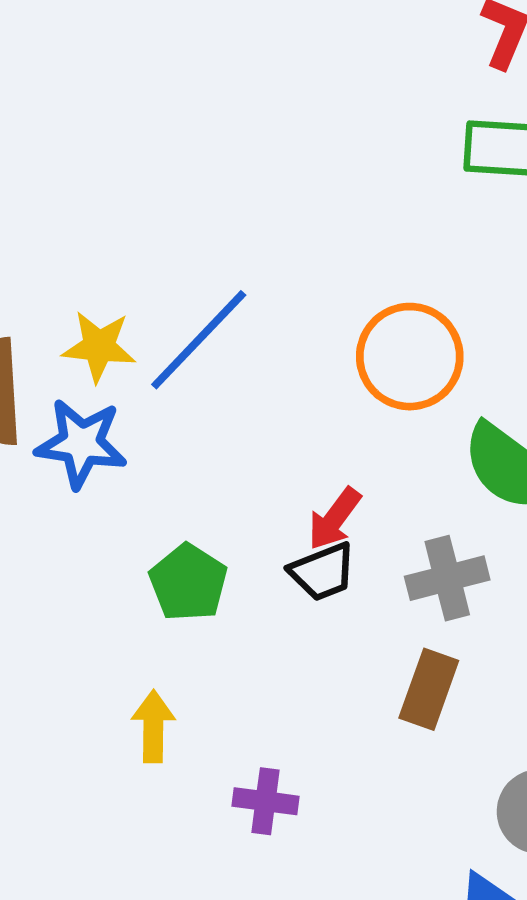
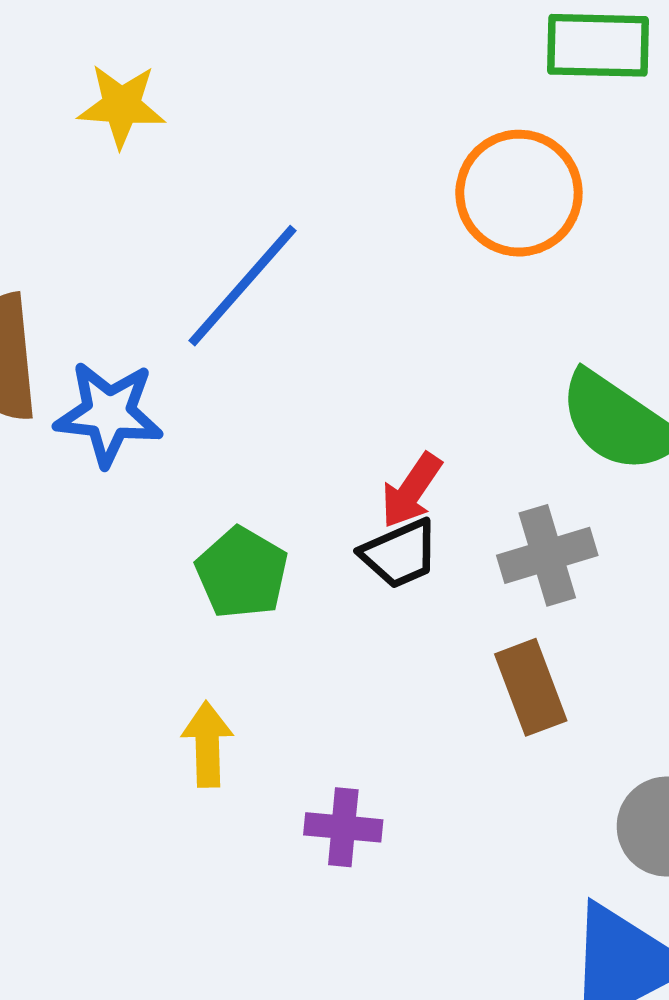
yellow star: (99, 346) -> (121, 106), moved
orange circle: (410, 357) -> (519, 193), moved
brown rectangle: (429, 689) -> (531, 687), turned -38

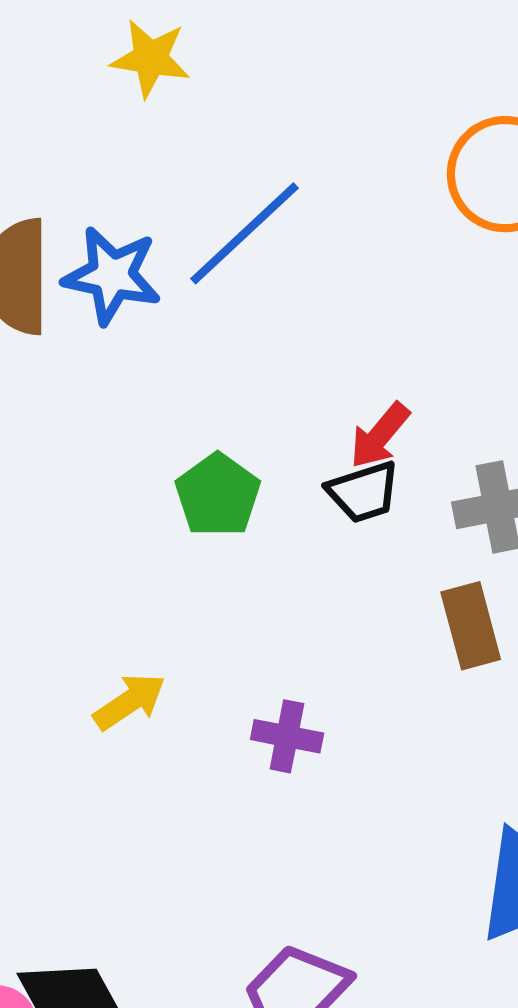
blue star: (109, 414) -> (112, 275), moved
yellow arrow: (207, 744) -> (130, 702), moved, turned 52

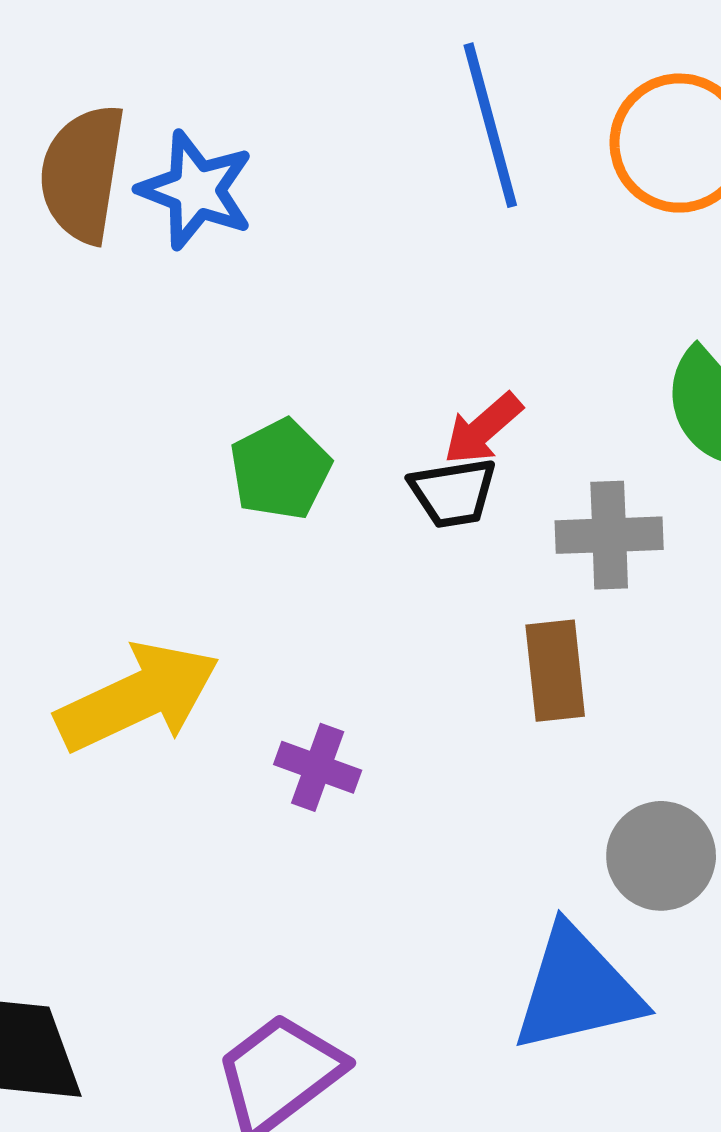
blue line: (245, 233) -> (490, 125), moved, turned -71
yellow arrow: (130, 702) -> (138, 697), size x1.8

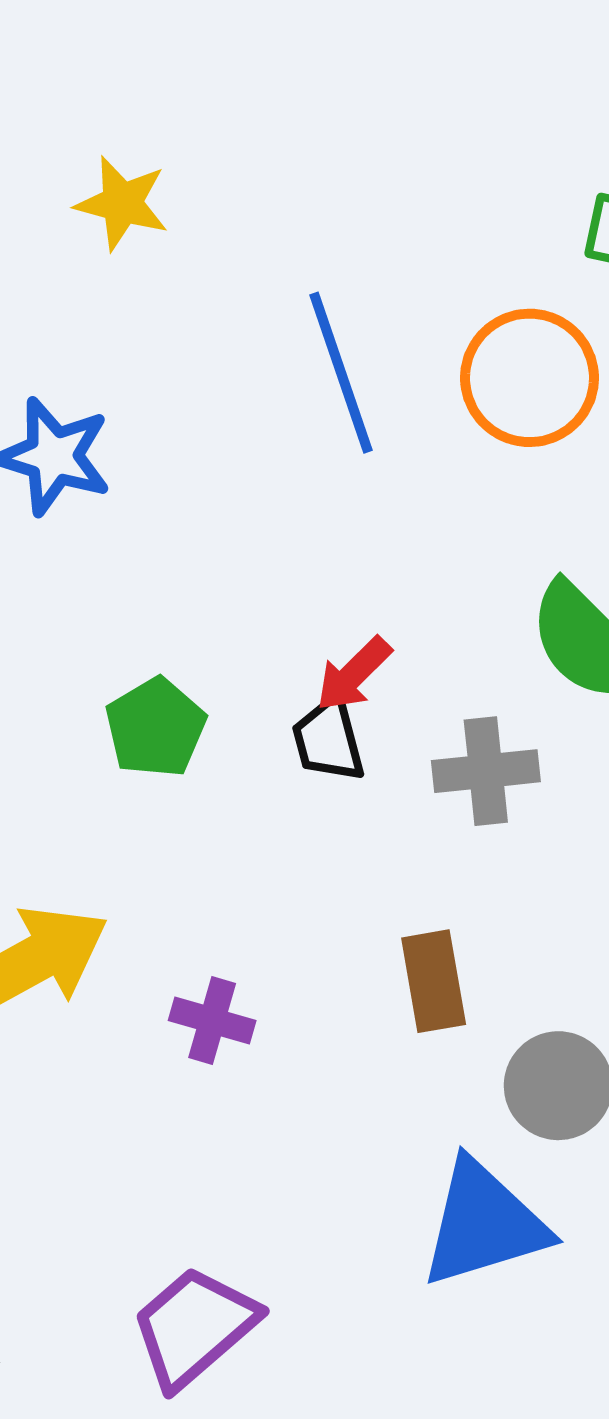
black trapezoid: (453, 493) -> (328, 739), turned 88
brown rectangle: (555, 671) -> (434, 981), moved

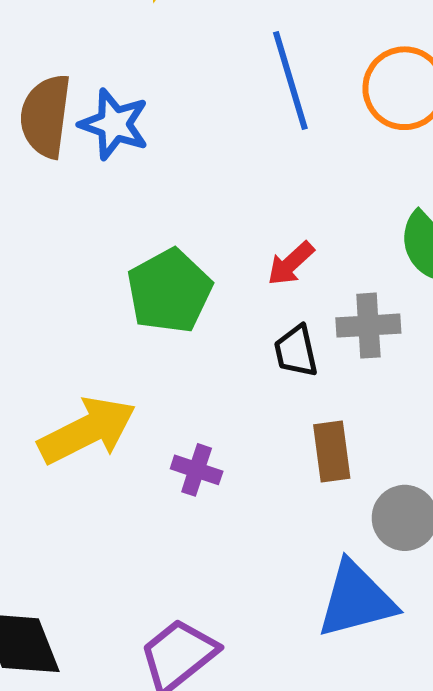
green pentagon: (156, 728) -> (169, 291), size x1.4
black trapezoid: (328, 739) -> (296, 351), moved

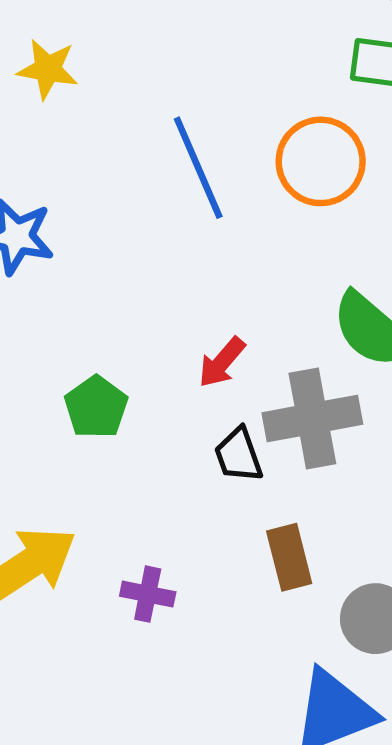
green pentagon: (169, 291) -> (96, 407), size x0.7
gray cross: (368, 326) -> (312, 419), size x1.4

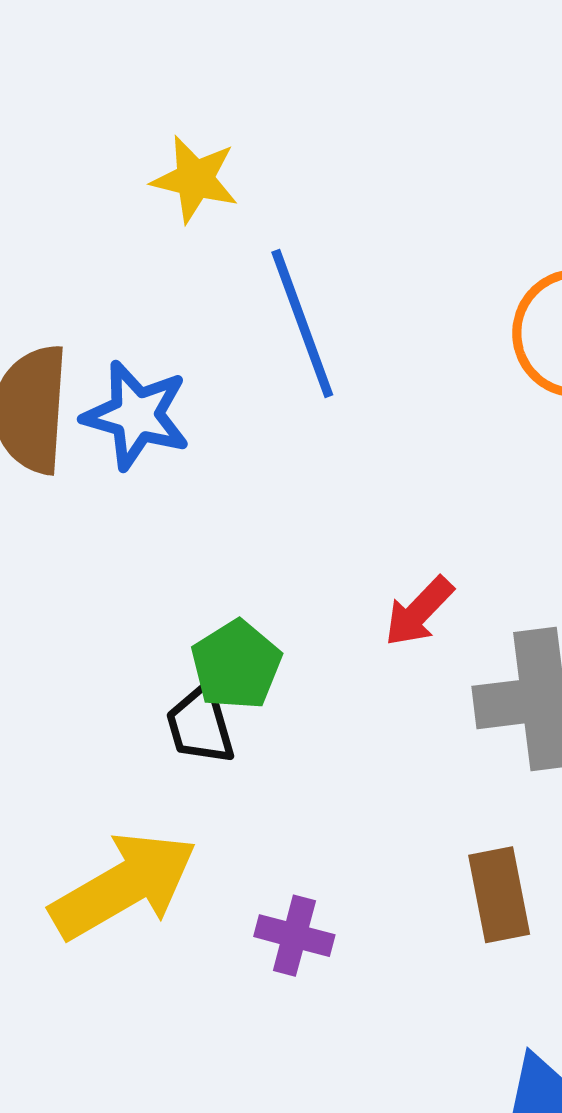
blue line: (198, 168) -> (302, 324), moved
black trapezoid: (238, 455) -> (200, 725), moved

